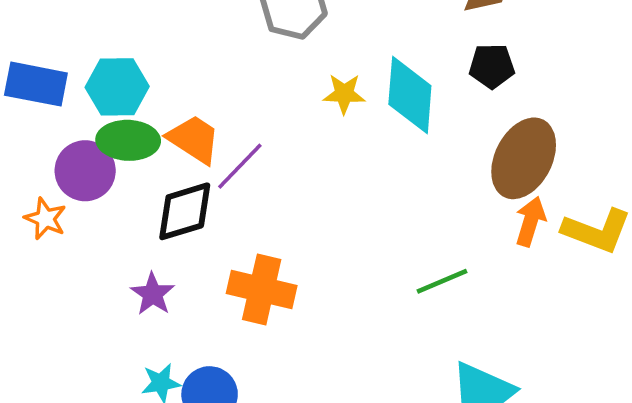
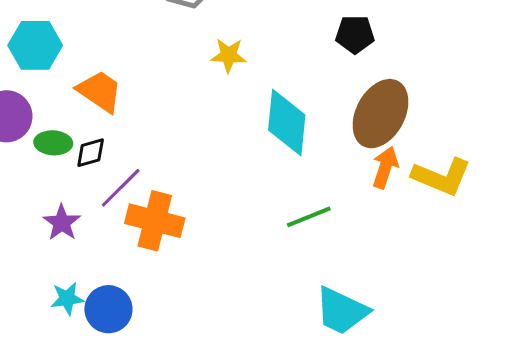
cyan diamond: (410, 95) -> (287, 122), moved
green ellipse: (128, 140) -> (53, 143), moved, size x0.7
purple line: (240, 166) -> (121, 188), moved
black diamond: (185, 211) -> (91, 153), size x0.6

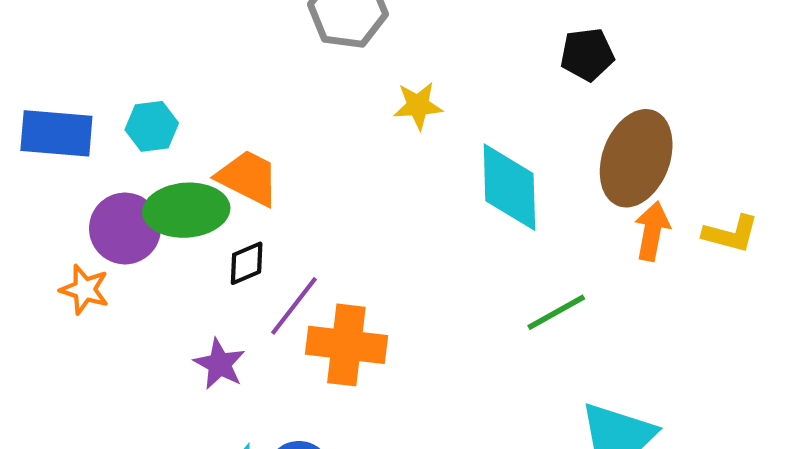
cyan hexagon: (35, 45) -> (152, 126), size x0.7
green ellipse: (53, 143) -> (186, 210), moved, size x1.6
yellow L-shape: (441, 177) -> (731, 234), size x0.7

